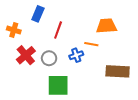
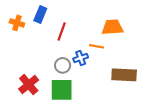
orange cross: (14, 30) -> (17, 23), moved
red cross: (26, 55) -> (29, 84), moved
gray circle: (49, 58) -> (63, 65), moved

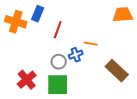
orange cross: (17, 23) -> (16, 22), size x1.5
orange trapezoid: (112, 27) -> (123, 15), moved
brown rectangle: (124, 75) -> (117, 71), turned 40

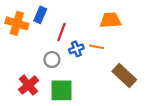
orange trapezoid: (123, 15) -> (110, 20), moved
blue cross: (76, 55) -> (76, 49), moved
gray circle: (59, 62) -> (52, 60), moved

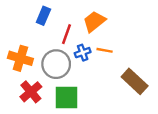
orange trapezoid: (110, 20) -> (94, 21), moved, turned -35
orange cross: (17, 23) -> (20, 58), moved
gray circle: (52, 60) -> (56, 64), size x1.6

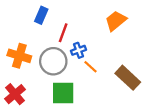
orange trapezoid: (94, 21) -> (116, 21), moved
orange line: (105, 50) -> (91, 67), moved, turned 32
red cross: (31, 92) -> (15, 94), moved

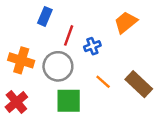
blue cross: (78, 50) -> (92, 46), moved
orange line: (91, 67) -> (103, 82), moved

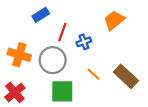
blue rectangle: (45, 16) -> (41, 15), turned 35

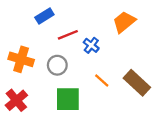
red line: (62, 32) -> (68, 35), turned 48
blue cross: (84, 42) -> (91, 45), turned -32
gray circle: (53, 60) -> (57, 65), size x0.7

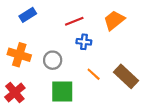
blue rectangle: (44, 16) -> (28, 15), moved
red line: (68, 35) -> (74, 21), moved
blue cross: (91, 45) -> (84, 42), turned -32

